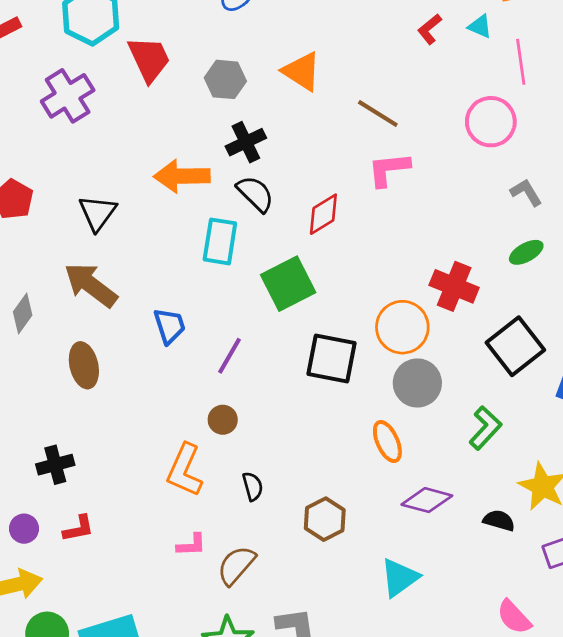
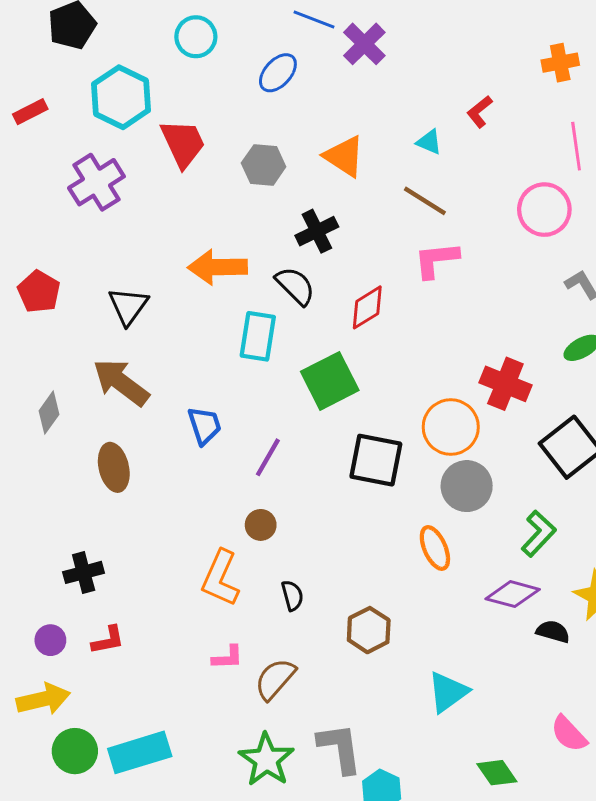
cyan triangle: (480, 26) -> (429, 142), moved
black cross: (246, 142) -> (317, 231), moved
purple diamond: (427, 500) -> (513, 594), moved

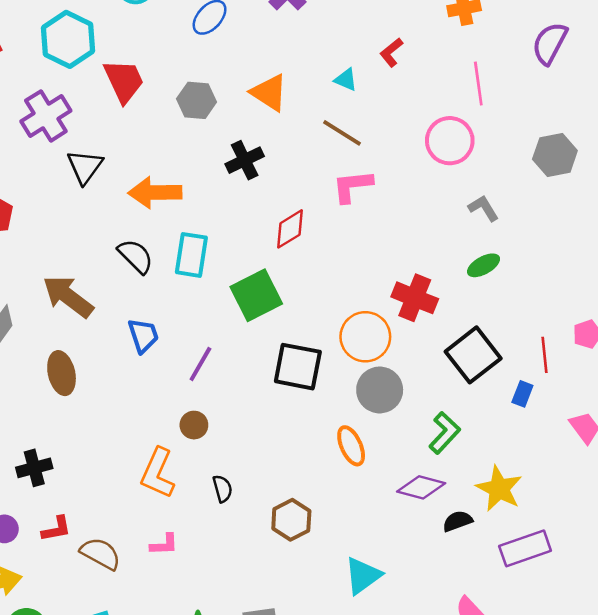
black semicircle: (295, 286) -> (136, 256), moved
black triangle: (128, 306) -> (85, 167), moved
black semicircle: (553, 632) -> (458, 521), turned -36
brown semicircle: (275, 679) -> (100, 554), moved, turned 78

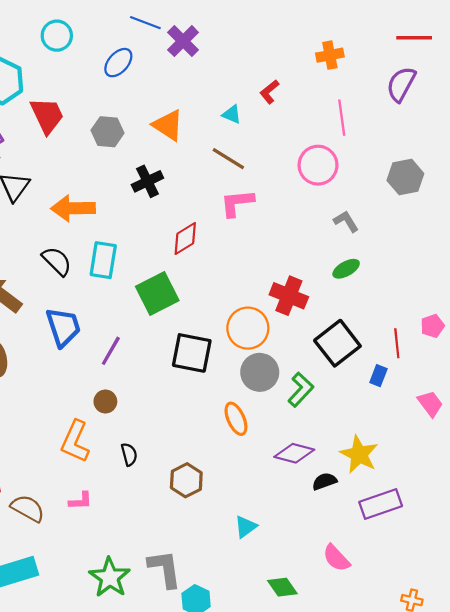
blue trapezoid: (143, 335) -> (63, 327), size x1.4
green L-shape: (445, 433) -> (301, 390), moved
cyan triangle: (363, 576) -> (246, 527), size x0.7

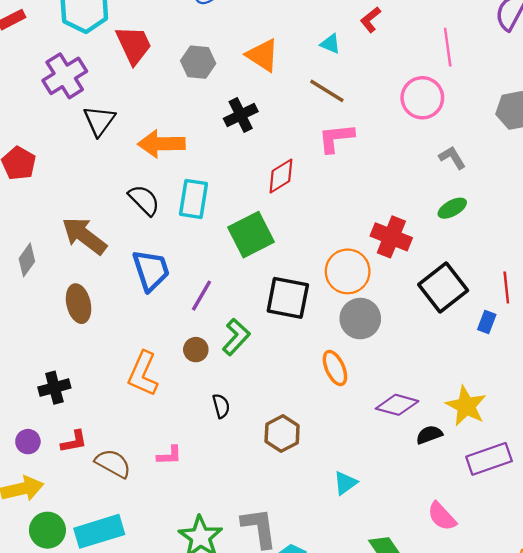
green L-shape: (301, 390) -> (236, 337), moved
orange L-shape: (75, 441) -> (143, 374), moved

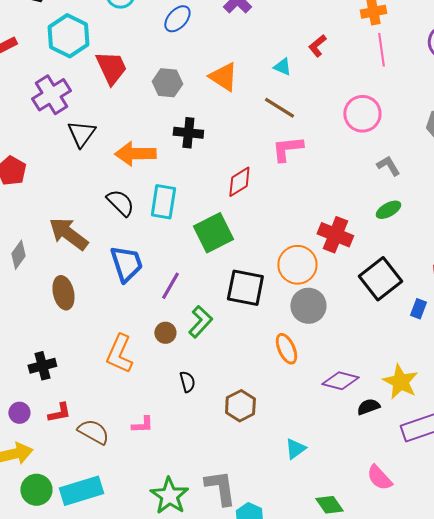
pink line: (448, 47) -> (381, 50), moved
black cross: (241, 115) -> (188, 133), moved, turned 32

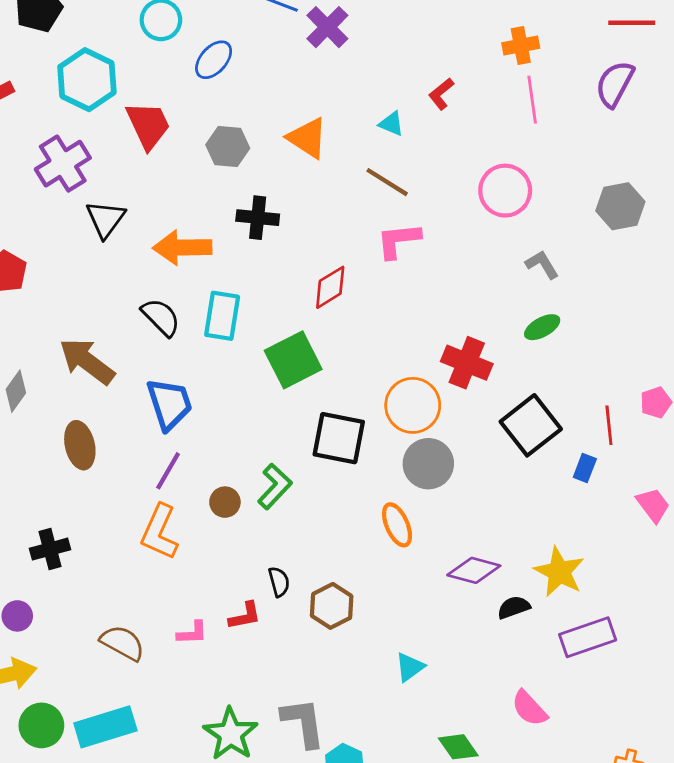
blue ellipse: (177, 19) -> (214, 60), moved
purple line: (170, 286) -> (168, 471), moved
black semicircle: (187, 382) -> (279, 582), moved
red L-shape: (59, 413) -> (245, 616), moved

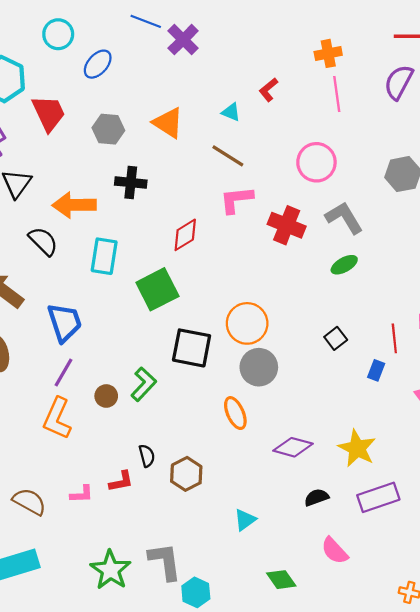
gray L-shape: (542, 265) -> (344, 218), size x1.5
black semicircle: (161, 317) -> (43, 241), moved
red cross: (467, 363) -> (287, 225), moved
black square: (531, 425) -> (336, 338), size x0.5
black semicircle: (514, 607) -> (316, 497), moved

